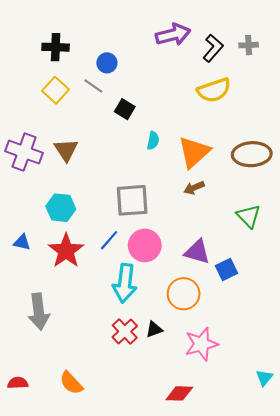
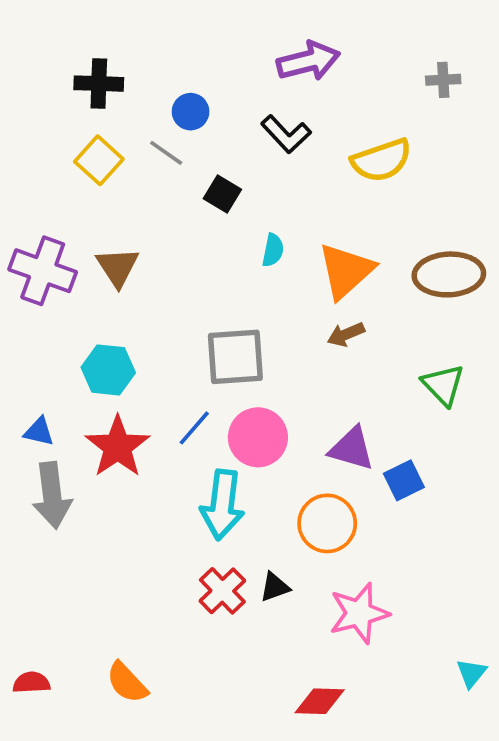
black L-shape: (213, 48) -> (286, 134), moved, turned 96
gray arrow: (39, 312) -> (52, 495), moved

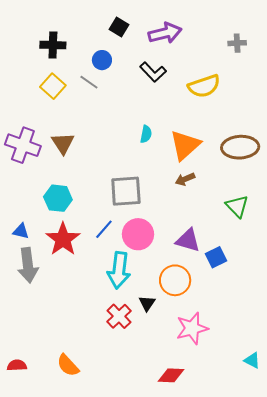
black square: (222, 194) -> (119, 27), moved
black triangle: (275, 587) -> (147, 303), moved, turned -36
cyan triangle: (471, 673) -> (252, 360), turned -42

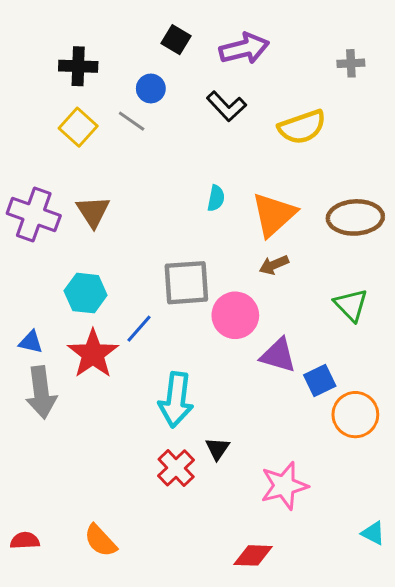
blue line: (104, 229) -> (139, 329), moved
pink circle: (138, 234) -> (235, 315), moved
orange circle: (175, 280) -> (355, 415), moved

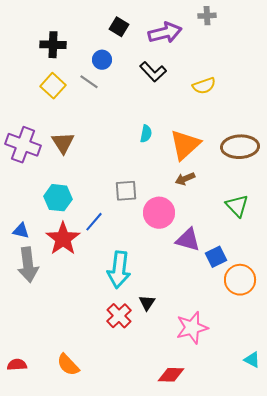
gray cross: (351, 63) -> (207, 16), moved
yellow semicircle: (302, 127) -> (204, 86), size x0.7
gray square: (186, 283) -> (126, 191), size x0.7

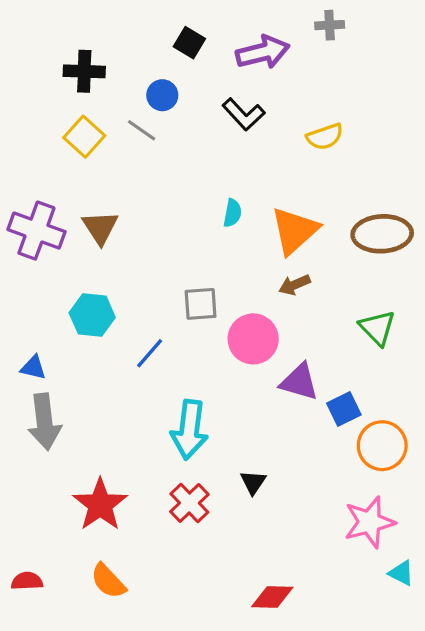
red star: (63, 239) -> (100, 505), moved
black triangle: (147, 303) -> (253, 482), moved
pink star: (192, 328) -> (369, 522), moved

